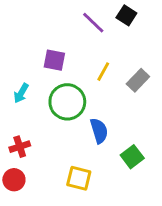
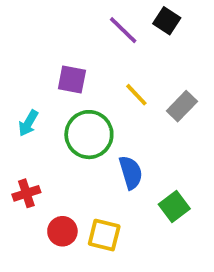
yellow line: (103, 72) -> (136, 95), turned -72
red circle: (14, 180) -> (62, 231), moved

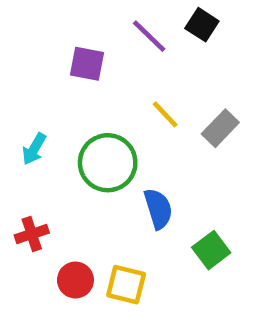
purple square: (72, 80) -> (87, 64), moved

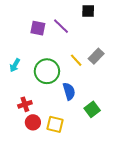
black square: (202, 25) -> (88, 11), turned -32
purple line: (149, 36) -> (61, 26), moved
yellow line: (165, 114) -> (76, 60), moved
red cross: (32, 234) -> (25, 104), moved

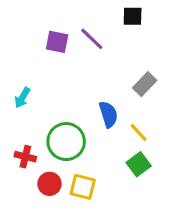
yellow line: (76, 60) -> (139, 132), moved
green circle: (47, 71) -> (66, 142), moved
blue semicircle: (69, 91) -> (108, 114), moved
red cross: (25, 104) -> (25, 157), moved, turned 32

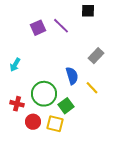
purple square: (57, 42) -> (38, 28), turned -35
green square: (139, 164) -> (66, 106), moved

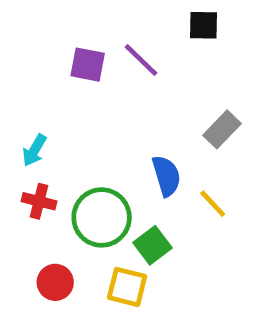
purple square: (38, 28) -> (88, 65), turned 35
red cross: (17, 104) -> (39, 201), moved
red circle: (33, 122) -> (55, 282), moved

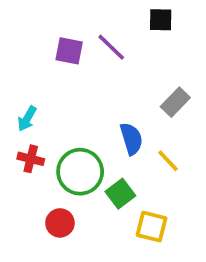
red circle: (55, 282) -> (60, 223), moved
yellow square: (127, 287) -> (152, 227), moved

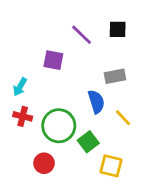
black square: (161, 20) -> (118, 29), moved
purple square: (69, 51) -> (53, 60), moved
gray rectangle: (175, 102) -> (115, 76), moved, turned 35

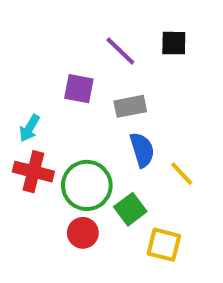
gray rectangle: (115, 76) -> (130, 106), moved
red cross: (23, 116) -> (33, 172), size x1.4
red circle: (44, 163) -> (83, 233), moved

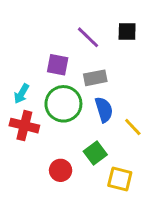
green circle: (87, 185) -> (63, 104), moved

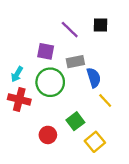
blue semicircle: (104, 110) -> (94, 78), moved
yellow square: (120, 179) -> (95, 142), turned 36

